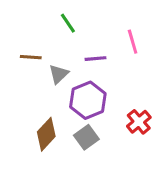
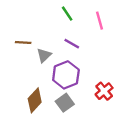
green line: (68, 23) -> (67, 14), moved
pink line: (133, 42) -> (99, 21), moved
purple line: (96, 59) -> (72, 44), turned 35

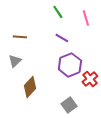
gray triangle: (44, 55) -> (15, 61), moved
purple hexagon: (66, 75) -> (70, 65), moved
gray square: (65, 103) -> (69, 105), moved

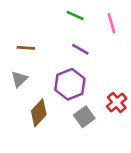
green line: (58, 12) -> (75, 15), turned -32
purple hexagon: (70, 65) -> (70, 84), moved
gray square: (69, 105) -> (84, 117), moved

